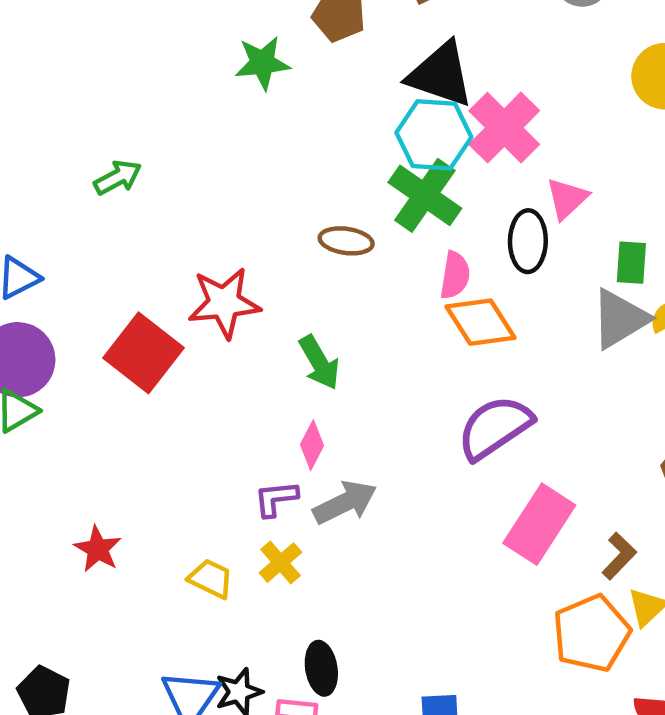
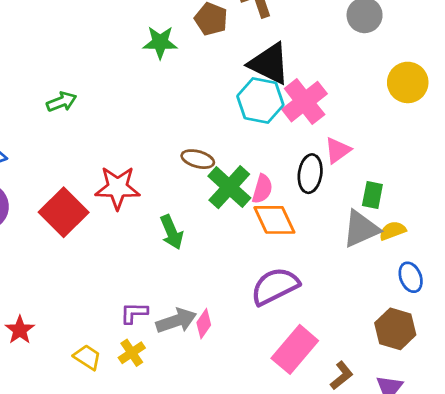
green cross: (425, 195) -> (229, 187), moved
pink diamond: (312, 445) -> (204, 324), moved

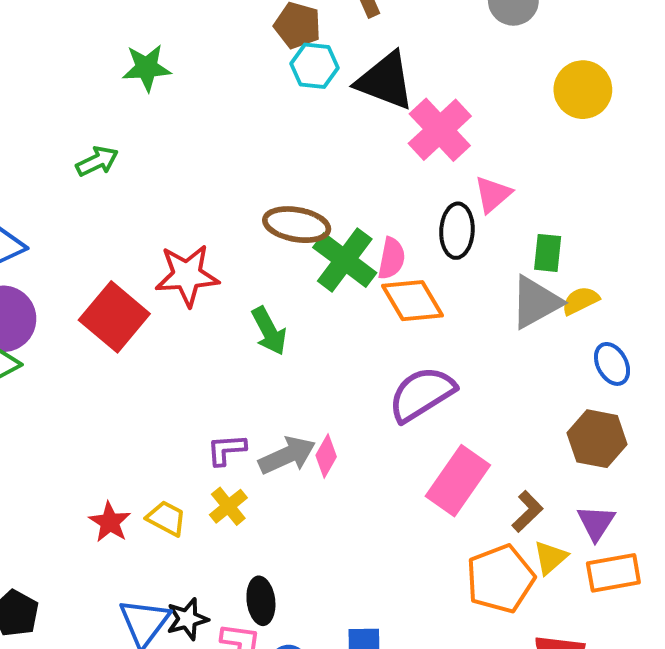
green star: (160, 42) -> (147, 68), moved
cyan hexagon: (260, 100) -> (315, 66), moved, size x0.7
brown ellipse: (198, 159) -> (297, 225), size x1.4
red star: (20, 330) -> (110, 522), moved

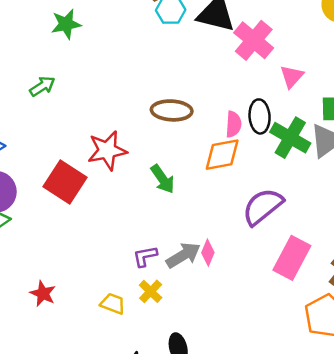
black ellipse: (457, 231) -> (260, 116), moved
green cross: (345, 260) -> (290, 138), moved
orange diamond: (413, 301) -> (222, 155), moved, turned -63
red star: (110, 522) -> (43, 294), moved

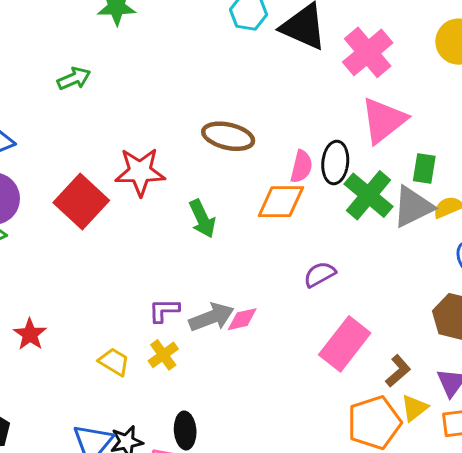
pink cross: (254, 40) -> (368, 52), moved
pink triangle: (292, 77) -> (384, 120), size x1.6
purple semicircle: (263, 207) -> (320, 274), size x0.6
pink diamond: (208, 253) -> (242, 319), turned 45

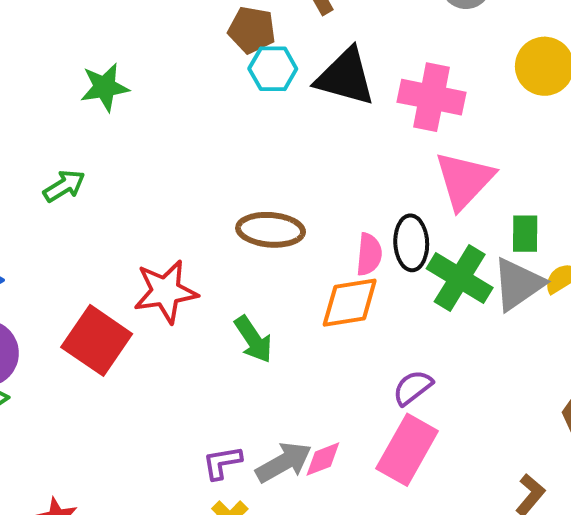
pink cross: (368, 52) -> (432, 97), turned -30
pink rectangle: (345, 344) -> (407, 450), moved

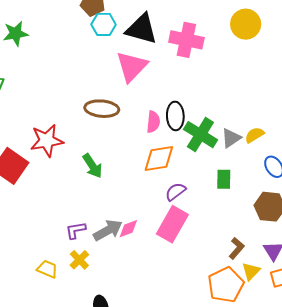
pink triangle: (464, 180) -> (132, 67), moved
green rectangle: (525, 234) -> (224, 179), moved
gray triangle: (518, 284) -> (231, 138), size x0.7
orange diamond: (350, 303) -> (159, 158), moved

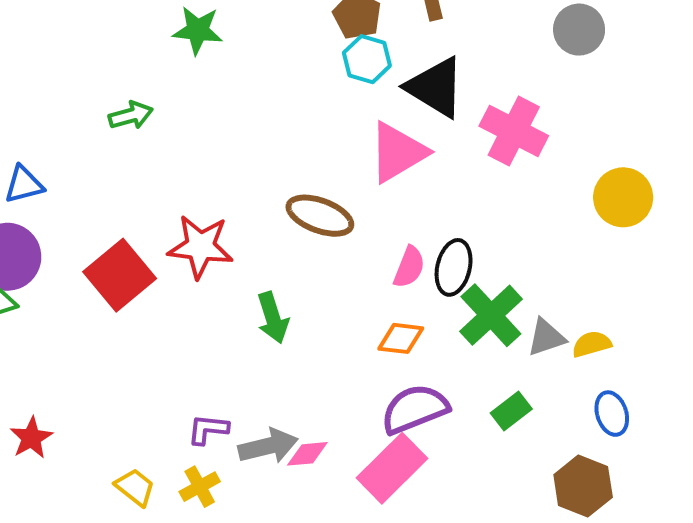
yellow circle: (246, 24) -> (623, 197), moved
orange diamond: (159, 158) -> (401, 338), size x0.7
green rectangle: (224, 179) -> (511, 411), turned 36
purple semicircle: (176, 192) -> (415, 409), size x1.6

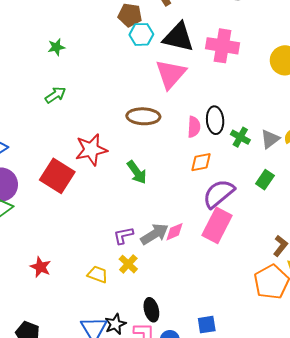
green star: (198, 30) -> (56, 47), size x0.7
green arrow: (131, 115) -> (55, 95), moved
green cross: (491, 315) -> (240, 137), size x0.6

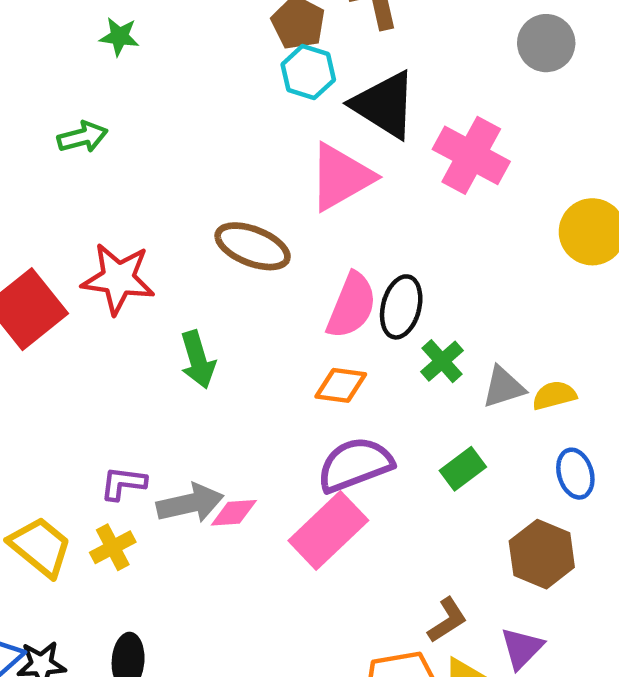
pink semicircle: (194, 127) -> (352, 306), size x1.4
yellow trapezoid: (98, 274) -> (40, 547), size x1.4

